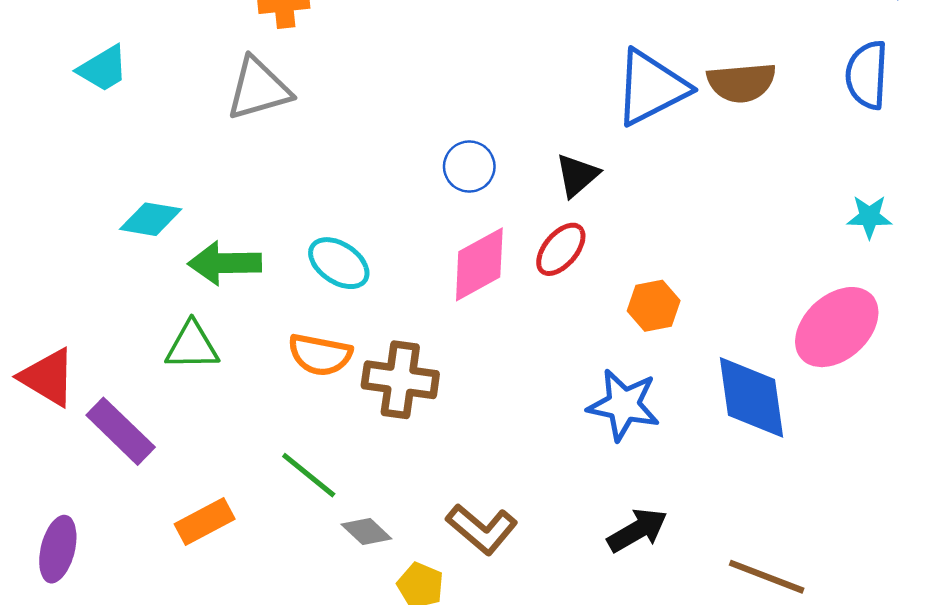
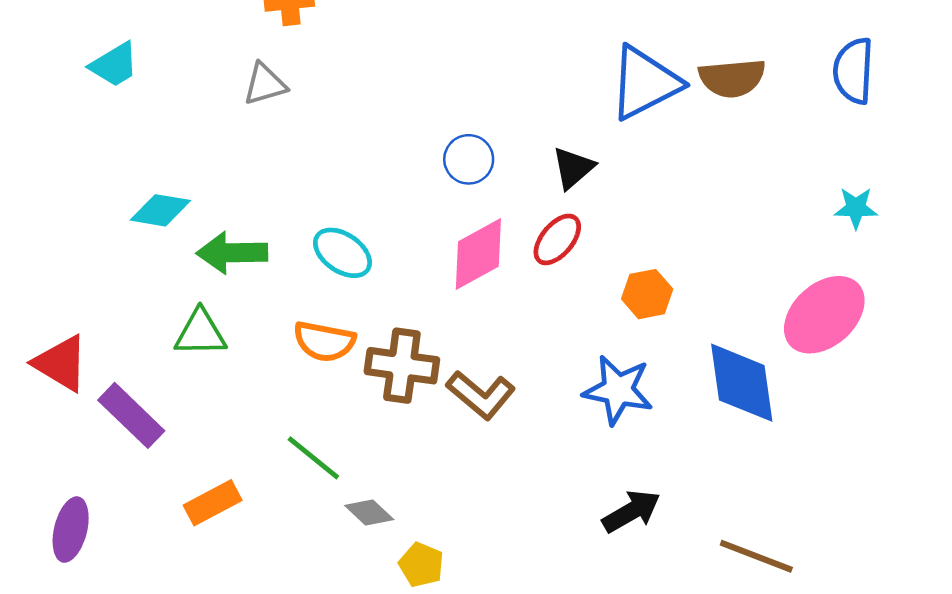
gray triangle: (259, 89) -> (265, 84), size x0.7
brown L-shape: (482, 529) -> (481, 395), moved

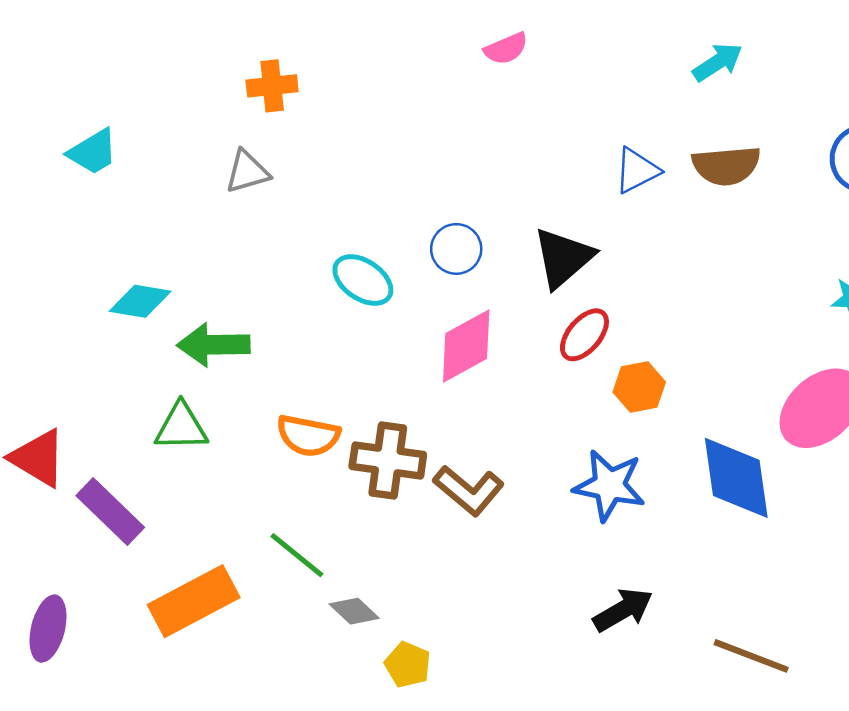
blue triangle: (645, 83) -> (637, 171), size x0.6
black triangle: (573, 168) -> (563, 258), size x1.4
red ellipse: (557, 239) -> (584, 335), moved
cyan ellipse: (342, 253) -> (363, 280), moved
orange rectangle: (213, 503) -> (194, 601), size x1.5

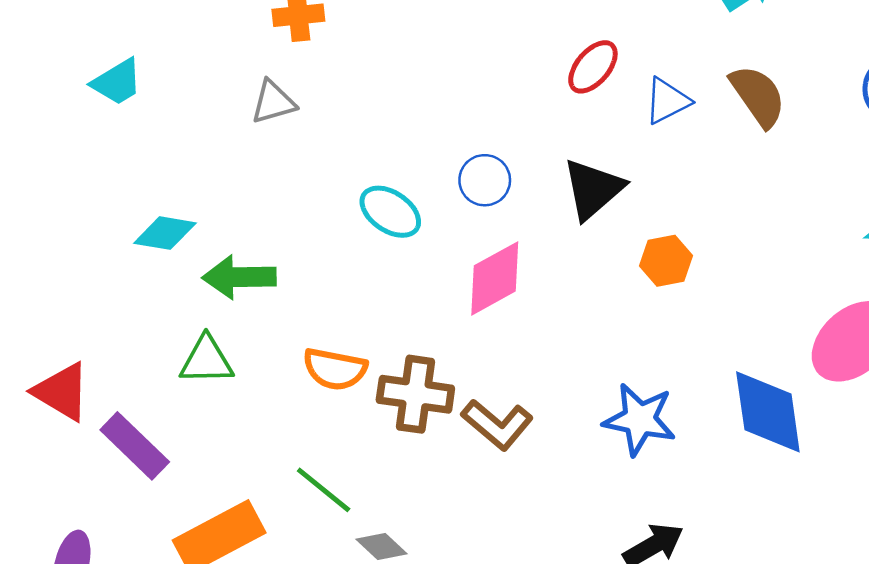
brown semicircle: (726, 166) -> (758, 96), turned -120
red ellipse: (584, 335) -> (593, 67), moved
orange hexagon: (639, 387) -> (666, 261), moved

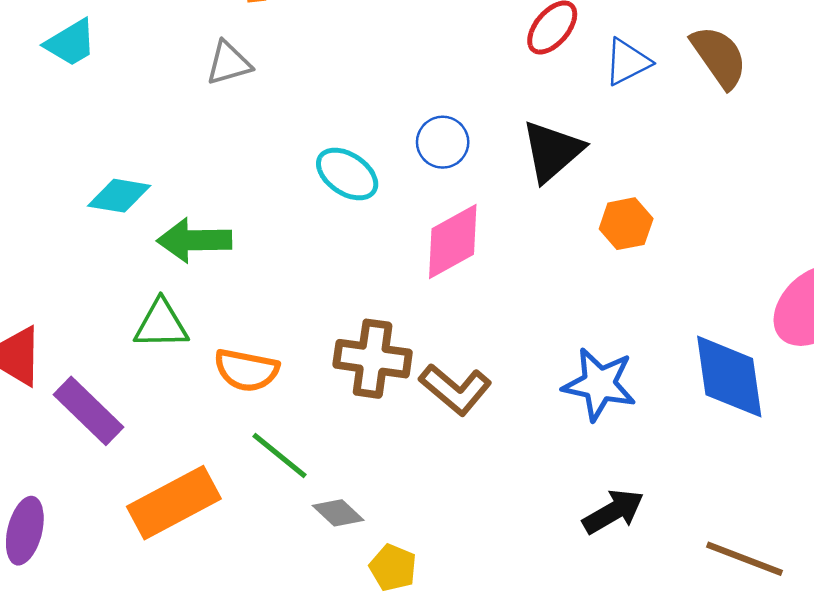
orange semicircle: (335, 369) -> (246, 370), moved

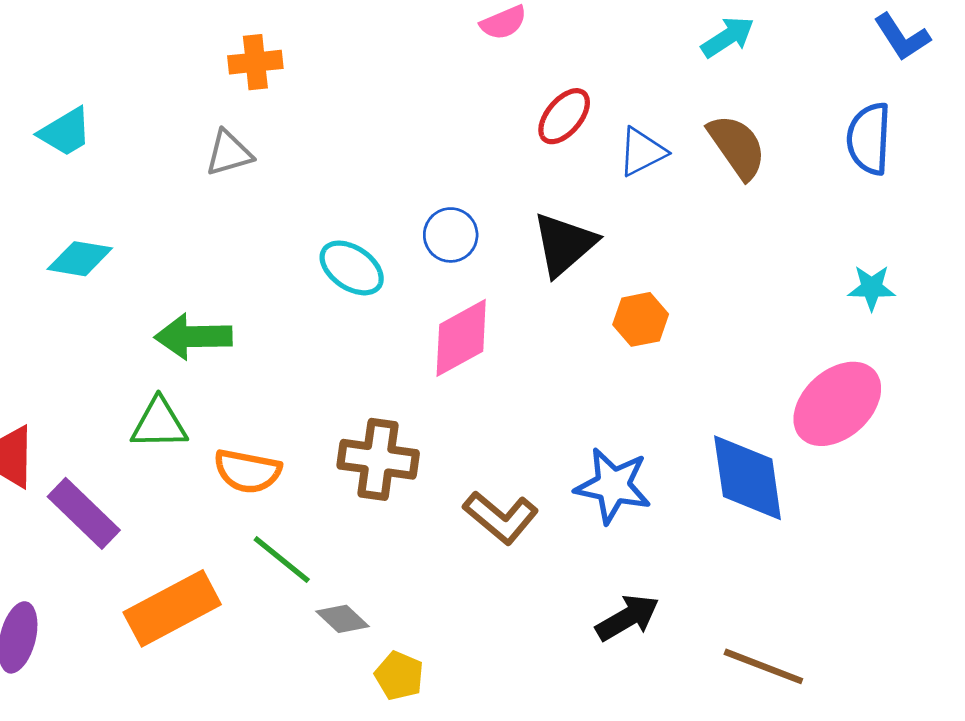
cyan diamond: (119, 196) -> (80, 259), moved
brown L-shape: (455, 389) -> (501, 517), moved

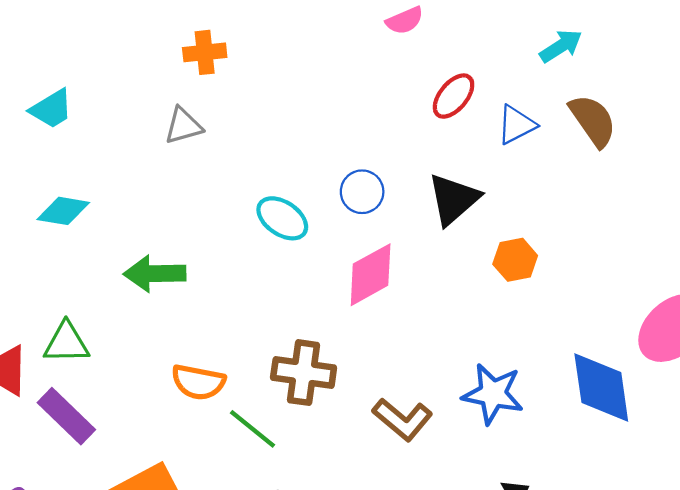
cyan arrow: (728, 37) -> (561, 46), moved
green triangle: (159, 424) -> (66, 343), moved
green line: (282, 560) -> (253, 429), moved

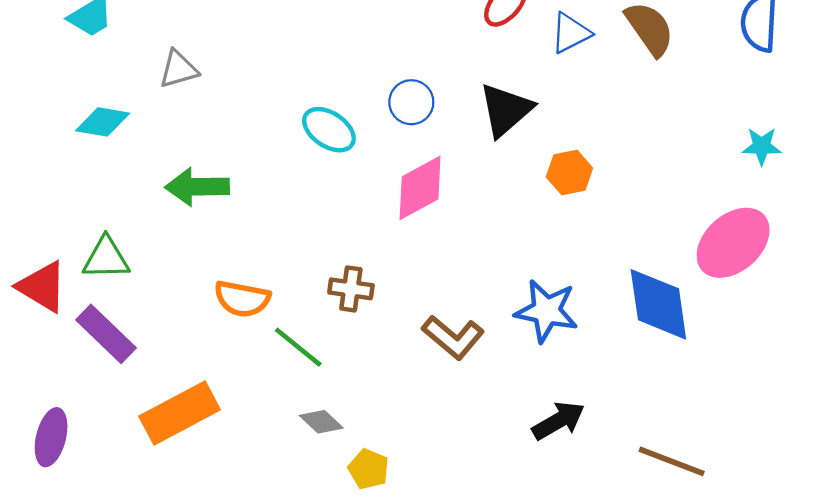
gray triangle: (183, 126) -> (178, 69), moved
brown cross: (304, 373) -> (351, 289), size x0.7

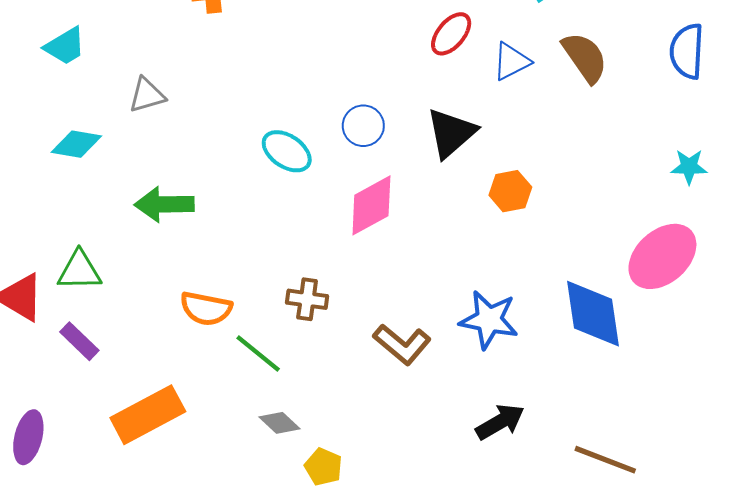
purple rectangle: (106, 334) -> (79, 341), size x0.7

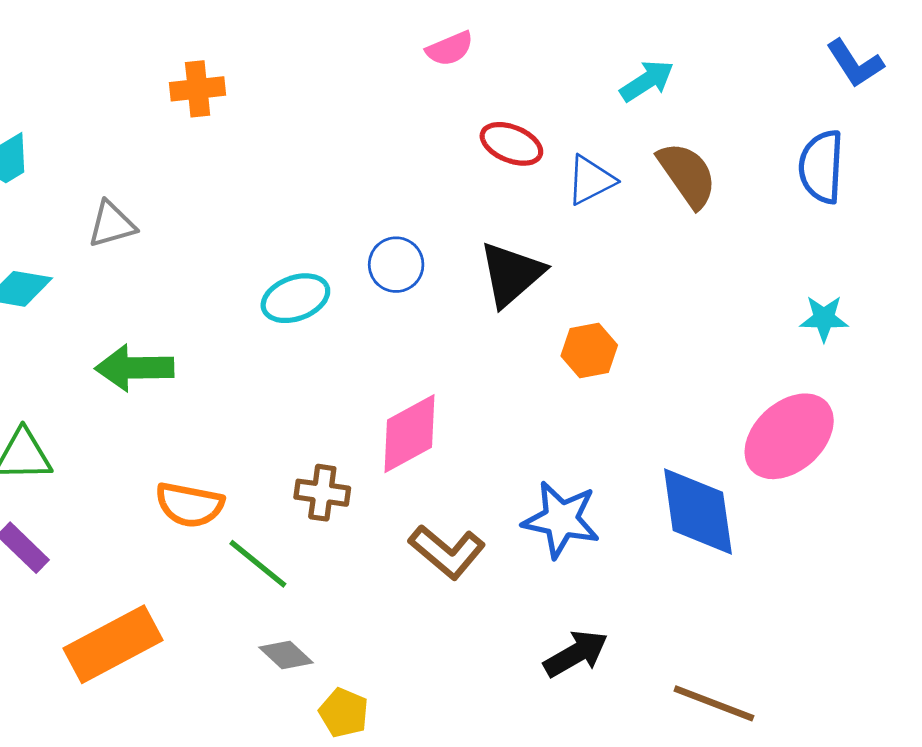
red ellipse: (451, 34) -> (511, 144), turned 72
cyan ellipse: (287, 151) -> (295, 298), turned -54
pink diamond: (371, 205) -> (409, 434), moved

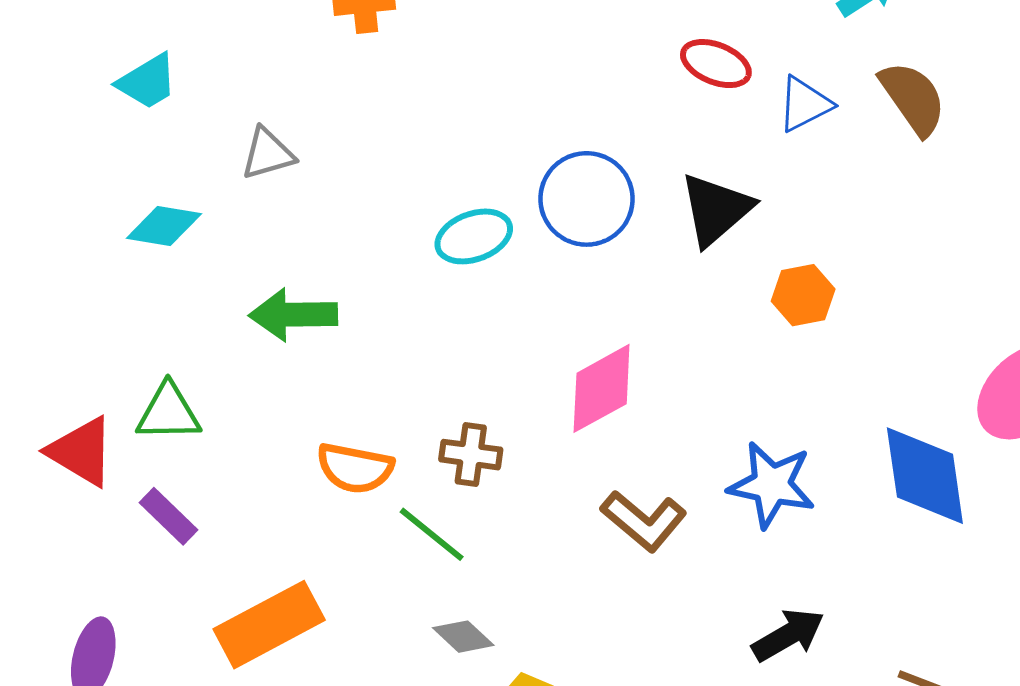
blue circle: (396, 265) -> (587, 199), size x1.5
brown cross: (322, 493) -> (471, 455), moved

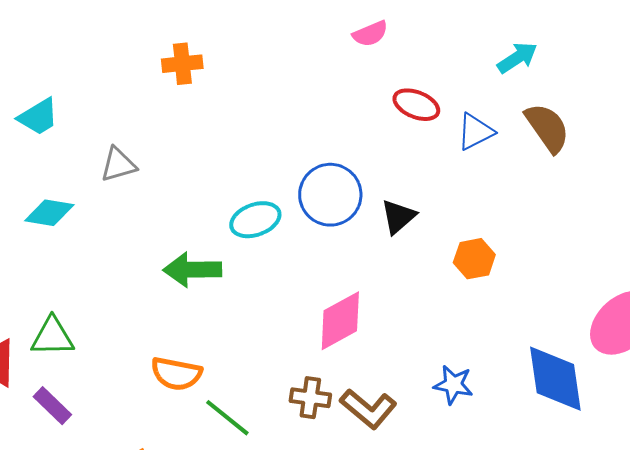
black triangle: (716, 209) -> (398, 217), moved, size x0.7
green arrow: (293, 315) -> (192, 270), moved
brown cross: (471, 455) -> (310, 398), moved
blue star: (772, 485) -> (453, 385), size x0.7

